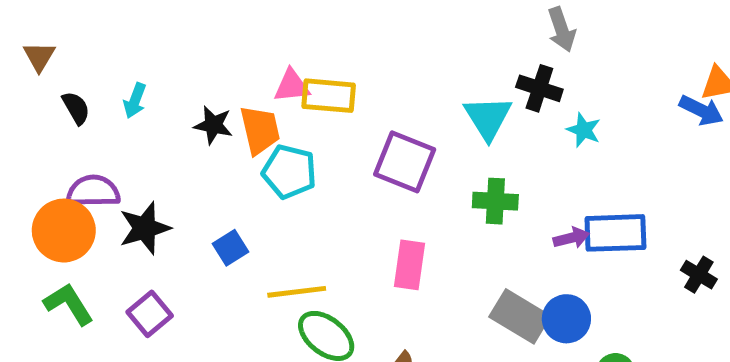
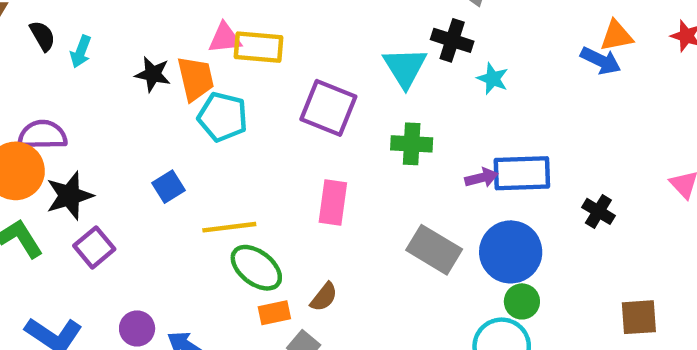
black semicircle: (76, 108) -> (42, 36), moved
black star: (145, 228) -> (70, 196), moved
blue circle: (566, 319) -> (511, 252), moved, size x1.4

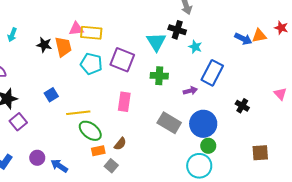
orange triangle: (616, 36) -> (259, 36), moved
cyan pentagon: (223, 117) -> (91, 64), moved
blue rectangle: (522, 173) -> (212, 73), moved, turned -60

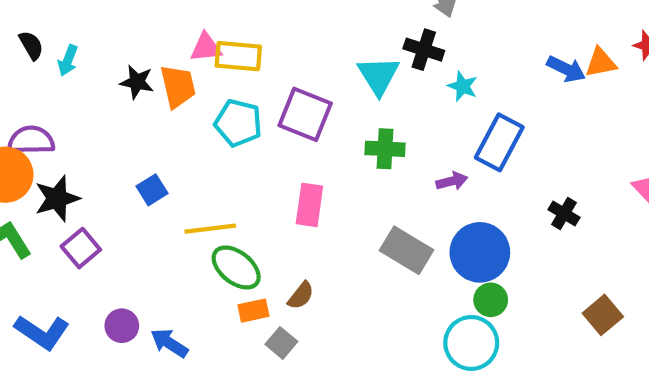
brown square: (260, 153) -> (603, 315), turned -36

